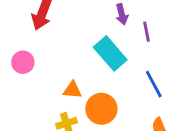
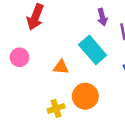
orange triangle: (72, 90) -> (61, 67), moved

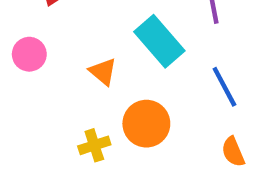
orange triangle: (61, 67) -> (103, 72), turned 35

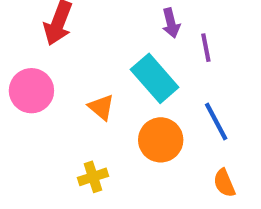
pink circle: (29, 54) -> (31, 91), size x1.4
orange circle: (146, 124) -> (161, 140), moved

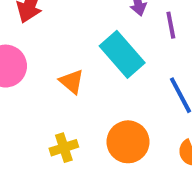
orange circle: (161, 140) -> (128, 142), moved

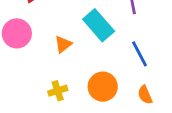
orange triangle: (72, 82) -> (63, 44), turned 42

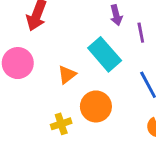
orange circle: (103, 87) -> (96, 106), moved

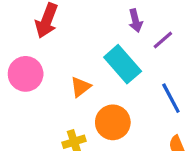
purple line: (141, 33) -> (163, 40), turned 60

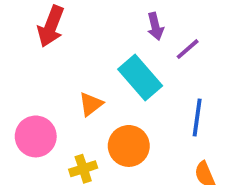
pink circle: (26, 74) -> (36, 136), moved
blue line: (171, 98) -> (197, 117), turned 36

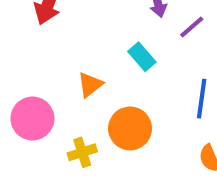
cyan rectangle: (140, 78) -> (142, 57), size x0.6

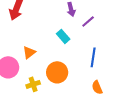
orange triangle: (90, 85) -> (29, 52), moved

